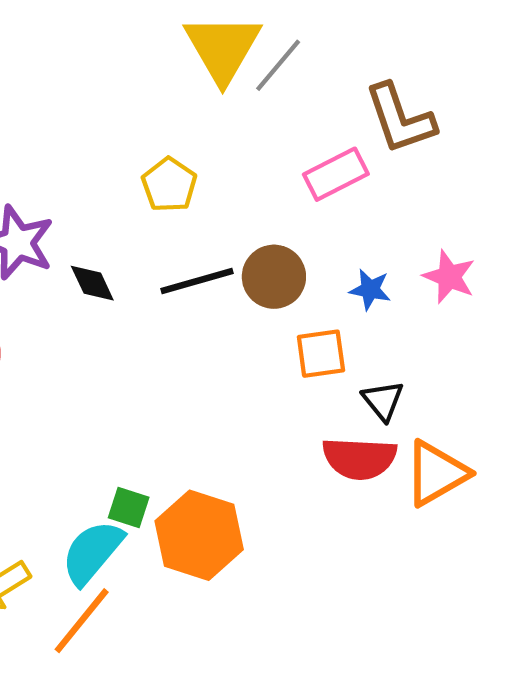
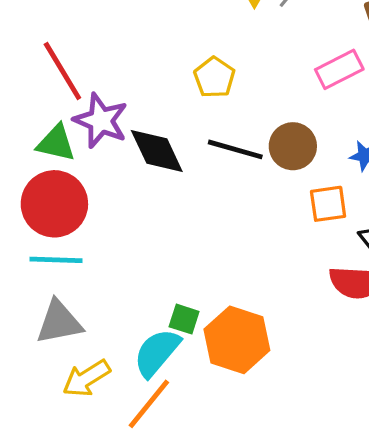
black line: (197, 281) -> (235, 149), turned 32
black diamond: (92, 283) -> (157, 151), size x1.6

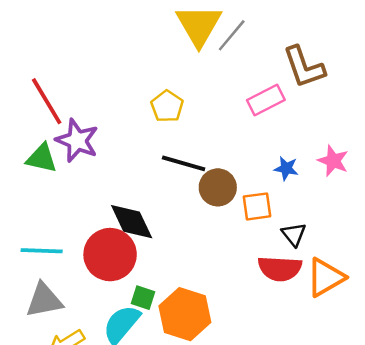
brown circle: (293, 146) -> (218, 187), moved
black diamond: (157, 151) -> (132, 222), moved
red circle: (54, 204) -> (110, 255), moved

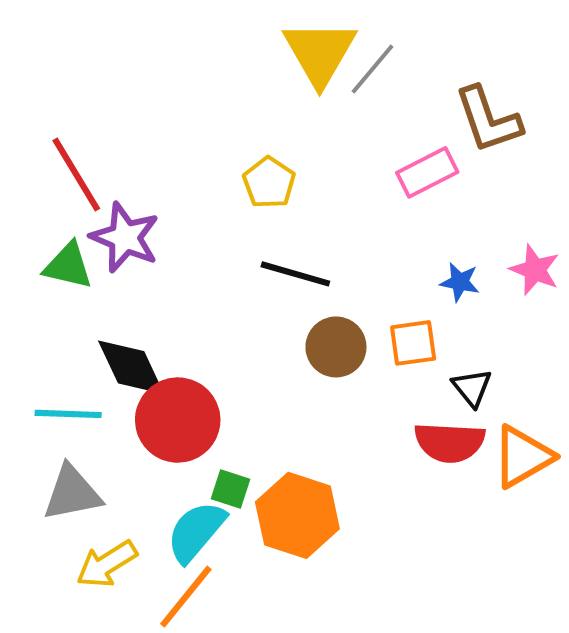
brown circle: (218, 187) -> (336, 347), moved
black diamond: (132, 222) -> (131, 367), moved

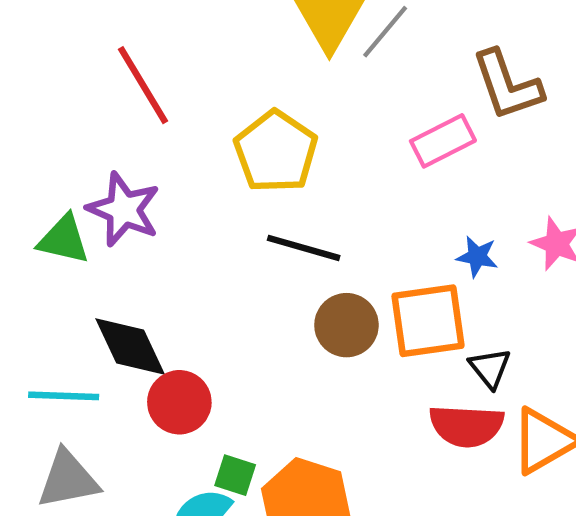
red line: (76, 175) -> (143, 85), moved
yellow pentagon: (269, 183) -> (276, 152), size x1.5
orange square: (413, 343) -> (428, 321), size x1.5
red circle: (178, 420) -> (179, 402), size x0.7

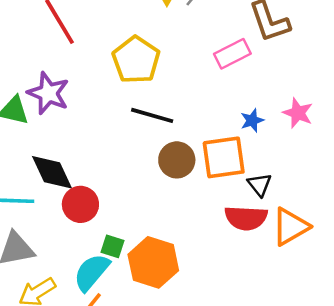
blue star: (477, 257) -> (252, 120), turned -30

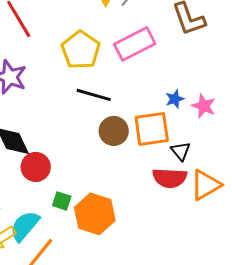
pink rectangle: (232, 54) -> (135, 44), moved, size x1.4
pink star: (298, 113) -> (204, 106), moved
cyan semicircle: (92, 272) -> (25, 226), moved

